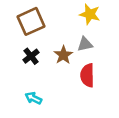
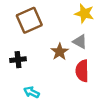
gray triangle: (85, 44) -> (80, 42), turned 40
black cross: (31, 56) -> (18, 60), moved, turned 32

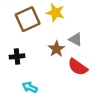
yellow star: (84, 13) -> (55, 13), moved
red semicircle: (82, 71) -> (78, 67), turned -54

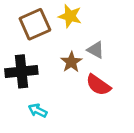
black cross: (17, 56) -> (21, 71), size x1.6

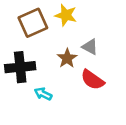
cyan arrow: (38, 111) -> (43, 94), moved

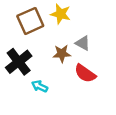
brown star: (67, 58) -> (62, 54), turned 30
black cross: (20, 67) -> (19, 62), turned -32

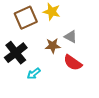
cyan arrow: (40, 86) -> (34, 74), turned -64

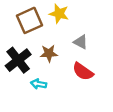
brown star: (53, 46) -> (49, 53), moved
cyan arrow: (34, 74) -> (39, 84), turned 48

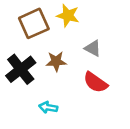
cyan arrow: (39, 84) -> (48, 107), moved

